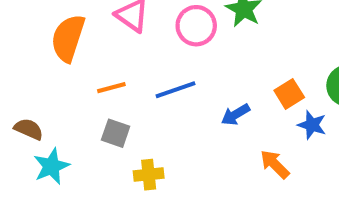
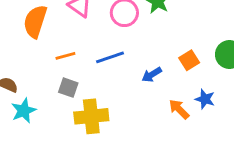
blue star: (312, 125) -> (205, 99), moved
yellow cross: (149, 175) -> (91, 116), size x1.6

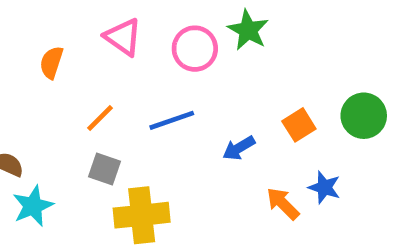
orange semicircle: (35, 21) -> (51, 62), size x0.6
orange line: (65, 56) -> (100, 118), turned -30

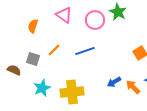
blue arrow: (239, 148) -> (114, 82), moved
gray square: (105, 169) -> (33, 59), moved
cyan star: (33, 206) -> (42, 88), moved

